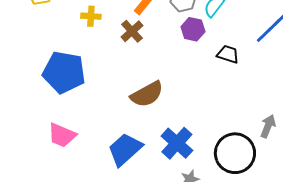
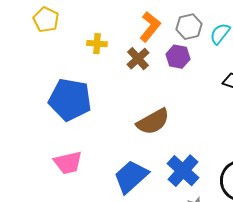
purple hexagon: (193, 29) -> (178, 57), moved
pink trapezoid: (62, 135) -> (68, 163), turned -36

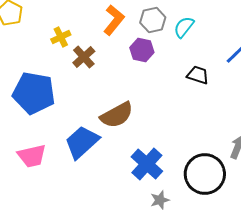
yellow cross: (97, 44) -> (61, 37), turned -30
brown cross: (138, 59) -> (84, 57), moved
blue trapezoid: (131, 177) -> (82, 142), moved

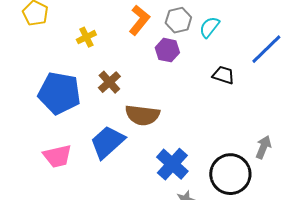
brown cross: (84, 57) -> (109, 82), moved
brown semicircle: (117, 115) -> (142, 115), turned 36

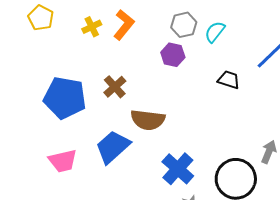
orange L-shape: (139, 20) -> (124, 25), moved
yellow cross: (86, 37) -> (92, 27), moved

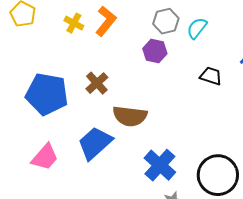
yellow cross: (92, 27) -> (74, 23), turned -36
pink trapezoid: (63, 161) -> (45, 157), turned -36

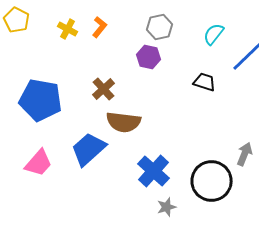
orange L-shape: (106, 21) -> (100, 27), size x0.7
cyan semicircle: (197, 28) -> (214, 34), moved
brown cross: (97, 83) -> (104, 89), moved

